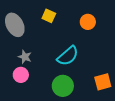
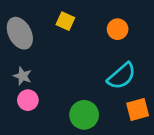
cyan semicircle: (68, 56) -> (122, 76), moved
gray star: (25, 57) -> (23, 76), moved

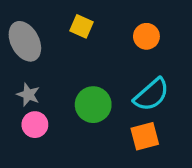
orange square: (138, 110) -> (145, 136), moved
green circle: (84, 115) -> (93, 105), moved

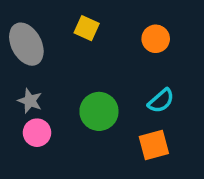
cyan semicircle: (151, 95) -> (161, 101), size x0.7

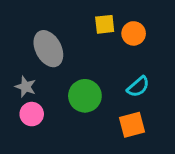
yellow square: (87, 28) -> (105, 24), moved, turned -30
gray ellipse: (26, 44) -> (48, 49), moved

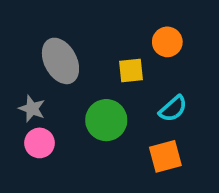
yellow square: (105, 24) -> (131, 71), moved

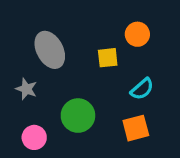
green circle: (106, 120) -> (78, 116), moved
pink circle: (39, 143) -> (34, 137), moved

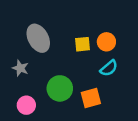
orange circle: (137, 34) -> (106, 42), moved
orange square: (136, 128) -> (91, 98), moved

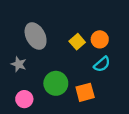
yellow square: (83, 44) -> (77, 42), turned -35

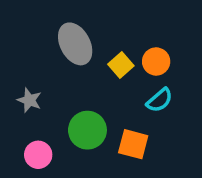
gray ellipse: (36, 36) -> (75, 44), moved
orange square: (85, 92) -> (133, 144), turned 30

